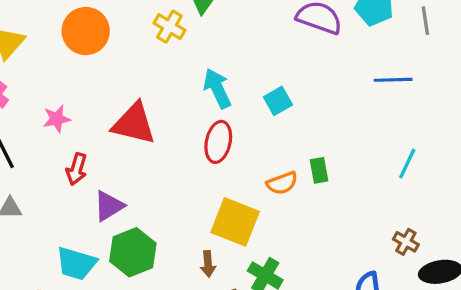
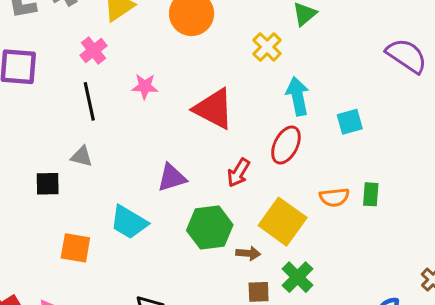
yellow cross: (169, 27) -> (267, 47), moved
red arrow: (77, 169) -> (238, 173), moved
green hexagon: (133, 252) -> (210, 228), moved
brown arrow: (208, 264) -> (248, 253), turned -95

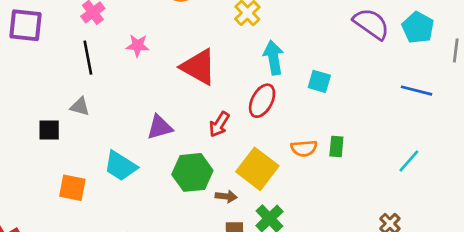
cyan square: (350, 122) -> (319, 81), turned 30

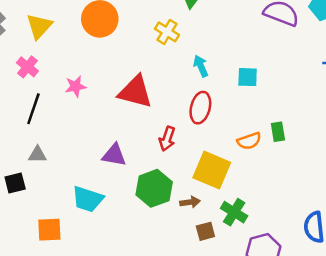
black line: (88, 58) -> (33, 109), turned 44
cyan arrow: (273, 58) -> (201, 66), size x0.7
purple triangle: (160, 127) -> (114, 155), turned 40

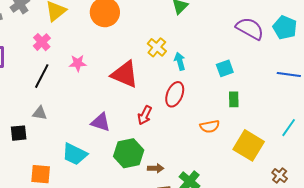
yellow cross: (167, 32) -> (157, 47), moved
cyan square: (248, 77) -> (225, 68), moved, turned -30
green rectangle: (278, 132) -> (234, 99), moved
yellow square: (212, 170) -> (249, 145), moved

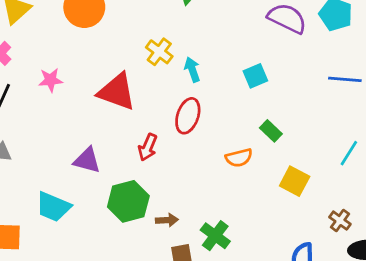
green rectangle: (234, 99) -> (271, 131), moved, turned -42
yellow square: (249, 145) -> (295, 181), size x0.7

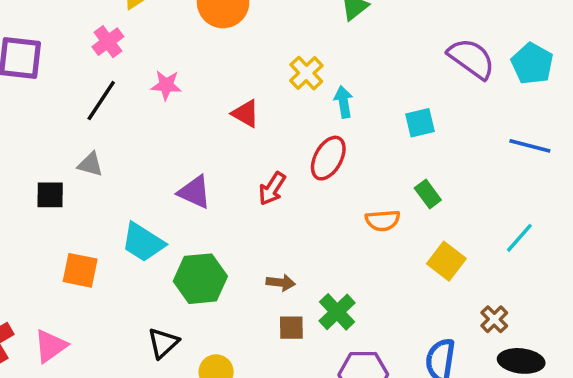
red triangle: (117, 92) -> (246, 114), size x0.6
green hexagon: (128, 201) -> (200, 279), moved

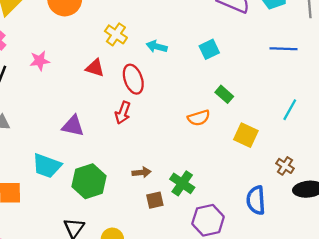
yellow cross: (306, 73) -> (116, 34), moved
cyan arrow: (343, 102) -> (157, 47), turned -54
red ellipse: (328, 158) -> (133, 79), moved, turned -36

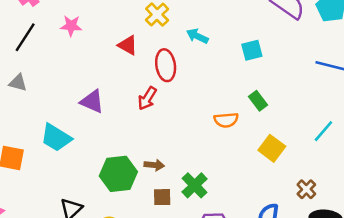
green hexagon: (89, 181) -> (118, 174), moved

